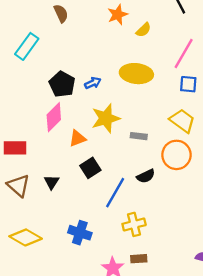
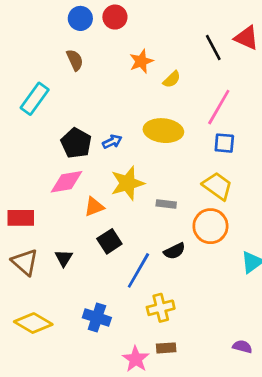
pink diamond: (54, 117) -> (66, 182), turned 36

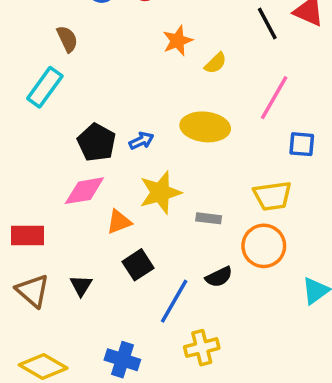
brown semicircle: (75, 60) -> (67, 39), moved
blue square: (224, 143) -> (302, 144), moved
yellow trapezoid: (217, 186) -> (272, 196), turned 136

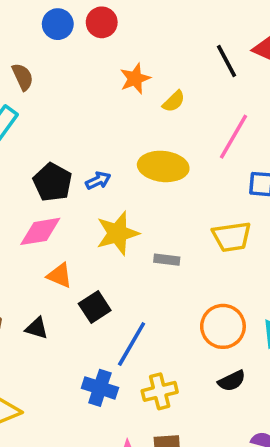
orange triangle: (119, 222) -> (60, 275), moved, turned 44
orange circle: (264, 246) -> (223, 326), moved
black semicircle: (219, 277) -> (232, 381), moved
black triangle: (81, 286) -> (37, 328), turned -45
blue cross: (122, 360) -> (100, 388), moved

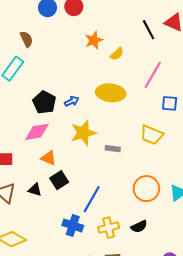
yellow trapezoid: (232, 237) -> (152, 135), turned 30
black square: (95, 307) -> (59, 180), moved
black semicircle: (232, 381) -> (139, 226), moved

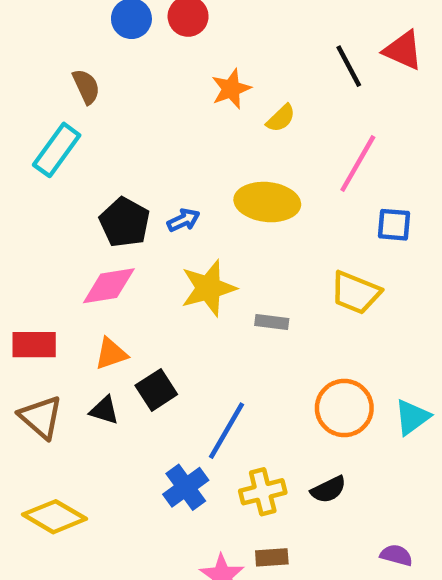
orange triangle: (49, 158) -> (111, 354), moved, turned -42
blue cross: (73, 225) -> (186, 487), turned 36

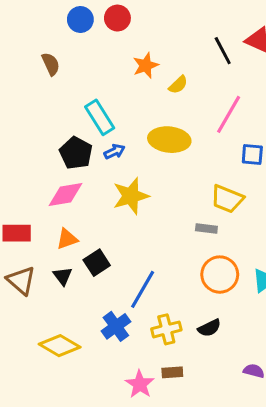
cyan rectangle: (57, 150) -> (100, 117), moved, turned -68
gray rectangle: (272, 322) -> (206, 229), moved
black triangle: (104, 410) -> (63, 276), turned 36
yellow diamond: (54, 517) -> (60, 346), moved

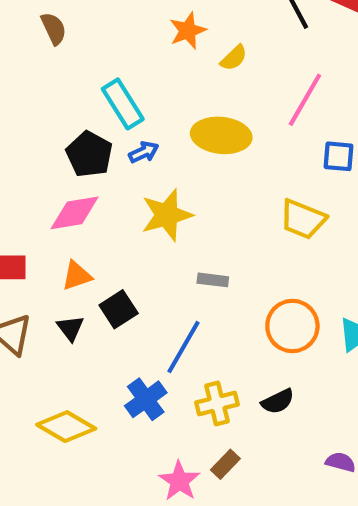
gray rectangle: (206, 229) -> (213, 280), moved
brown rectangle: (172, 372) -> (225, 464), turned -42

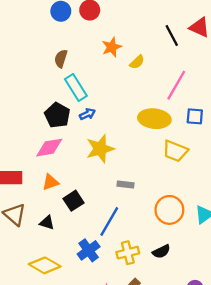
brown semicircle: (54, 29) -> (61, 59), moved, turned -138
yellow ellipse: (221, 135) -> (154, 119), moved
black triangle: (70, 328) -> (47, 223), moved, turned -35

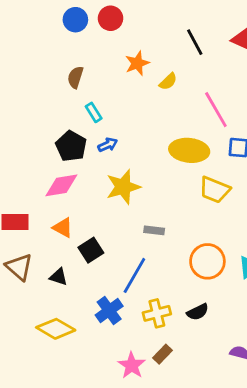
black line: (172, 36) -> (195, 42), moved
pink line: (176, 85) -> (216, 110), turned -60
cyan rectangle: (76, 87) -> (94, 112), size x0.6
orange triangle: (50, 182) -> (63, 228), turned 48

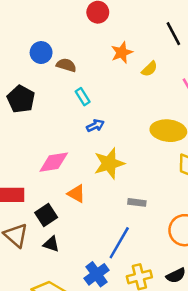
blue circle: (75, 20) -> (41, 53), moved
brown semicircle: (75, 77) -> (66, 65), turned 90
black pentagon: (71, 146) -> (21, 99), moved
orange triangle: (63, 228) -> (76, 194), moved
black square: (91, 250) -> (46, 215), moved

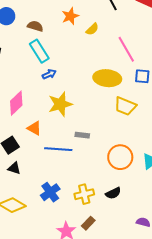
brown semicircle: (66, 65) -> (35, 26), moved
cyan rectangle: (83, 97) -> (39, 51), size x1.6
pink diamond: (54, 162) -> (16, 103), turned -35
blue line: (119, 243) -> (58, 149), moved, turned 64

